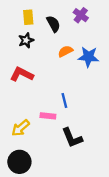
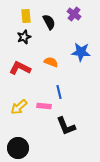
orange semicircle: (65, 51) -> (51, 62), moved, turned 48
yellow arrow: (21, 128) -> (19, 107), moved

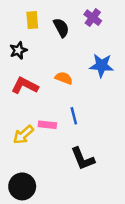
black star: (24, 37) -> (18, 50), moved
pink rectangle: (44, 106) -> (47, 125), moved

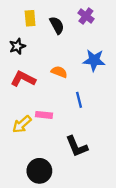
blue line: (74, 116) -> (79, 100), moved
black circle: (22, 186) -> (39, 171), moved

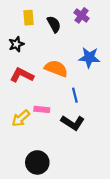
orange semicircle: (59, 72) -> (56, 68), size x1.5
black L-shape: (77, 146) -> (73, 123), moved, turned -35

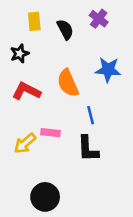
orange semicircle: (56, 68) -> (68, 83), turned -135
black L-shape: (73, 123) -> (88, 149), turned 55

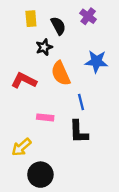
black star: (20, 54) -> (44, 47), moved
yellow arrow: (25, 143) -> (21, 147), moved

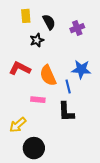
purple cross: (88, 16) -> (77, 28), moved, turned 32
blue star: (96, 61) -> (81, 69), moved
orange semicircle: (61, 73) -> (48, 75), moved

